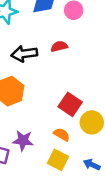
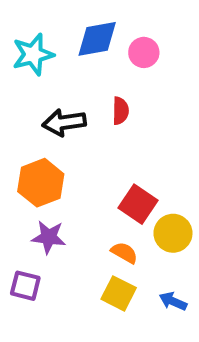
red semicircle: (59, 46) -> (121, 111), turned 105
purple star: (23, 141) -> (49, 237), moved

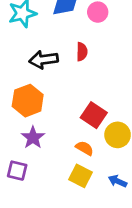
purple star: (49, 237) -> (33, 138), turned 30

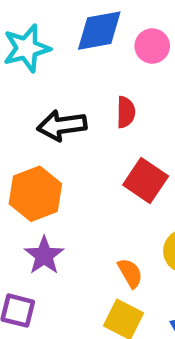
red square: (94, 115) -> (146, 181), moved
orange semicircle: (84, 148) -> (130, 273), turned 30

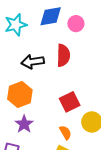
red semicircle: (126, 112) -> (63, 55), size x1.5
red square: (146, 181) -> (70, 102), moved, turned 30

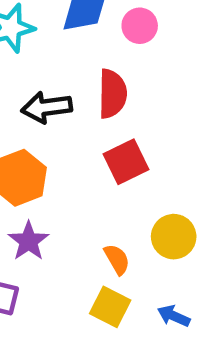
red square: (70, 102) -> (126, 162), moved

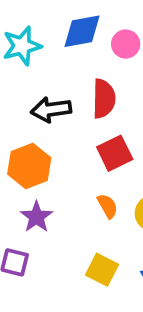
orange semicircle: (117, 259) -> (107, 206), moved

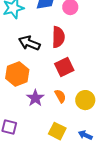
black arrow: (51, 110) -> (29, 43), turned 30
purple star: (36, 217) -> (35, 98), moved

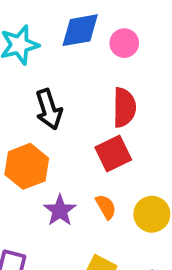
red semicircle: (58, 37) -> (124, 107), moved
black arrow: (29, 43) -> (49, 109), turned -130

